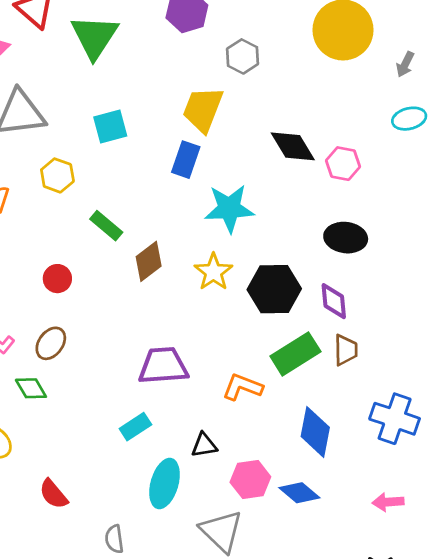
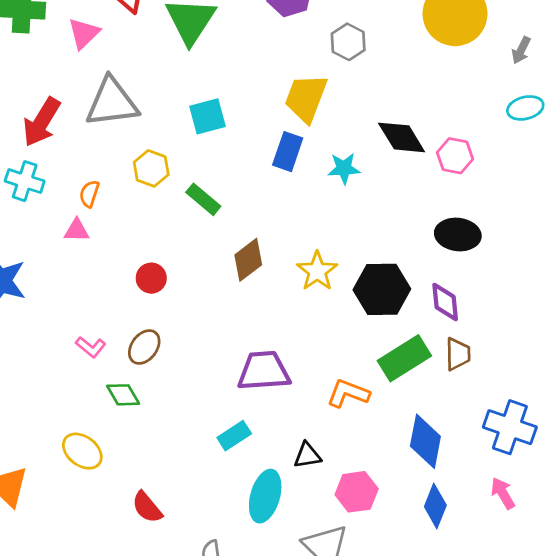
cyan star: (229, 208) -> (344, 168), moved, size x0.6
green rectangle: (106, 226) -> (203, 199), moved
blue diamond: (299, 493) -> (435, 506), moved, turned 72
pink arrow: (388, 502) -> (503, 493), moved, turned 64

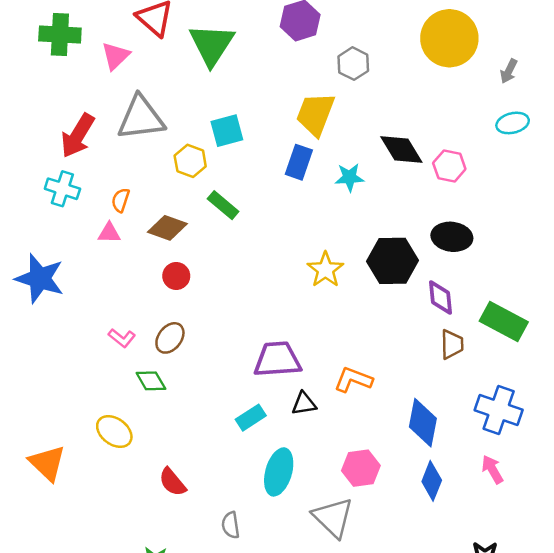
yellow hexagon: (151, 168) -> (190, 161), moved
brown diamond: (248, 260) -> (167, 228), moved, turned 57
black hexagon: (382, 289) -> (392, 261), moved
green rectangle: (404, 358) -> (504, 321), moved, turned 60
black triangle: (307, 455) -> (304, 404), moved

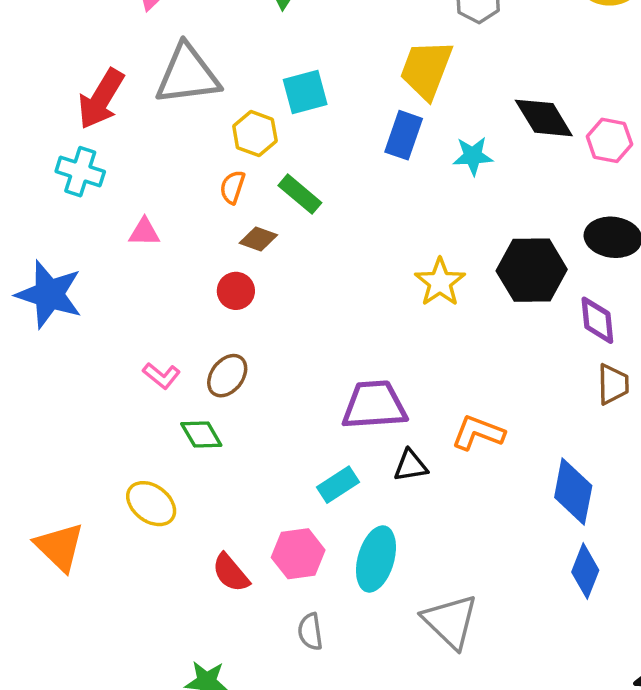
orange semicircle: (121, 200) -> (232, 187), moved
brown diamond: (167, 228) -> (258, 239), moved, size x0.7
pink hexagon: (361, 468) -> (298, 554), moved

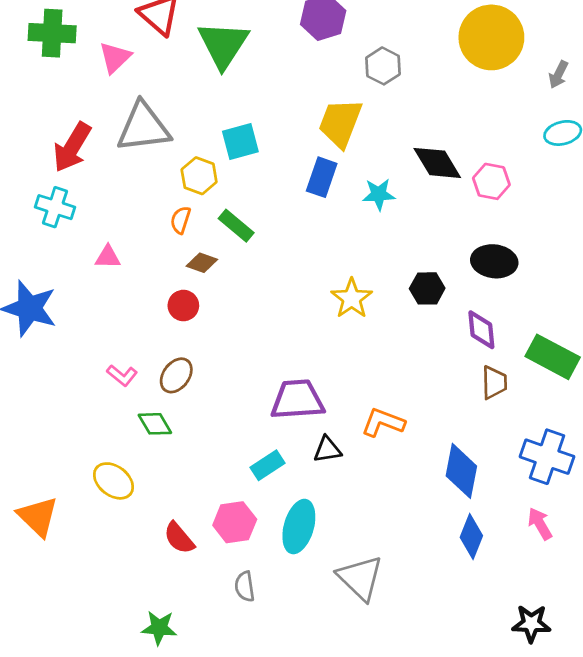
black hexagon: (532, 270) -> (427, 288), size x0.6

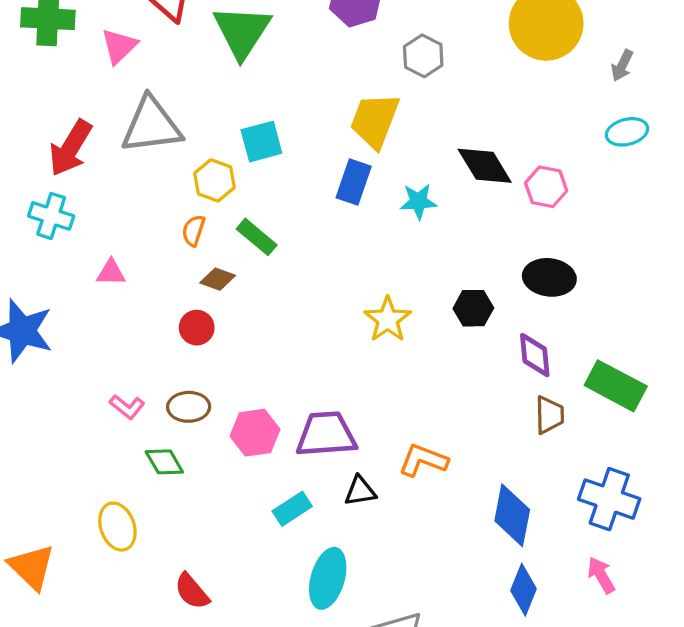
brown ellipse: (176, 375) -> (189, 407), turned 52
yellow ellipse: (113, 481) -> (117, 527), turned 33
pink hexagon: (235, 522) -> (255, 433), moved

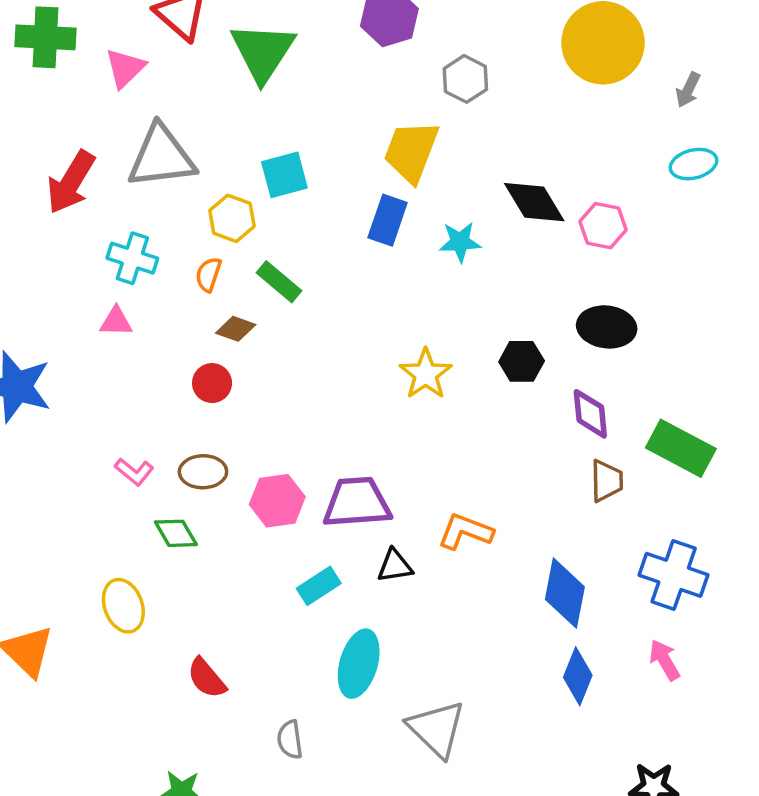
cyan cross: (51, 216) -> (132, 258), moved

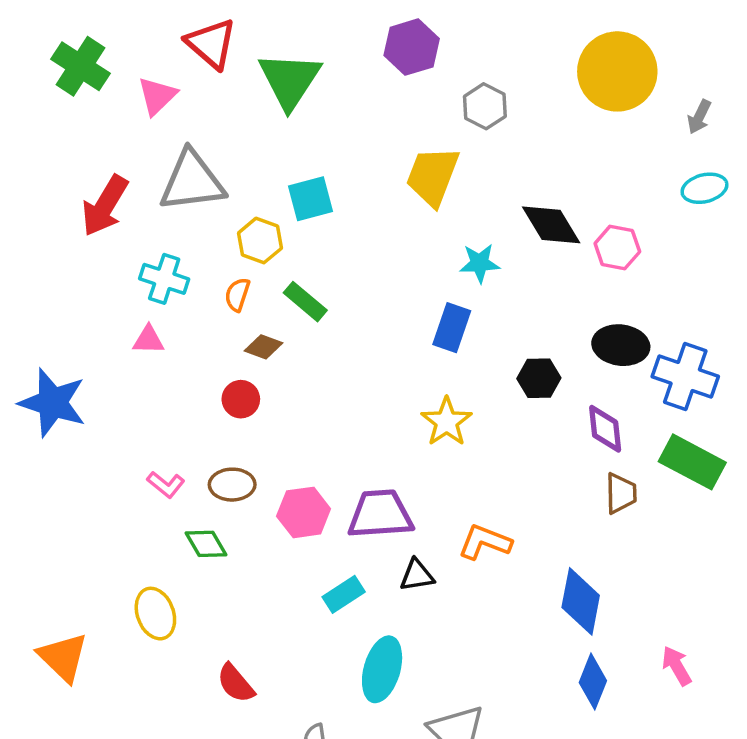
green cross: (46, 37) -> (80, 66), turned 30
blue rectangle: (388, 220) -> (452, 328), moved
yellow star: (426, 374) -> (447, 422), moved
blue cross: (674, 575) -> (685, 376), moved

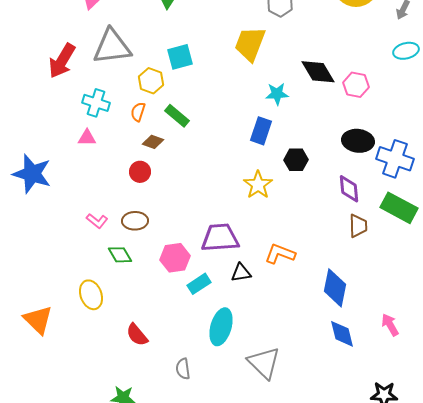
black hexagon: (539, 378) -> (296, 160), moved
pink hexagon: (304, 512) -> (175, 258), moved
blue diamond: (593, 682) -> (342, 334), turned -36

